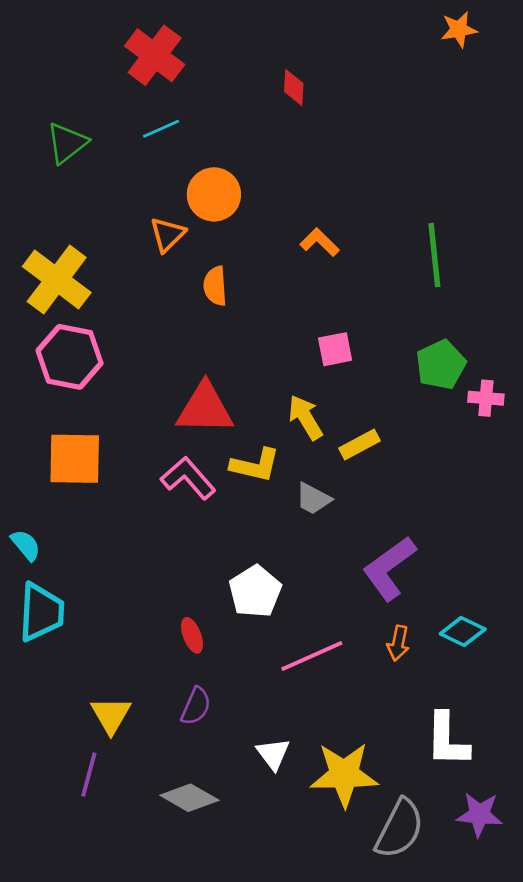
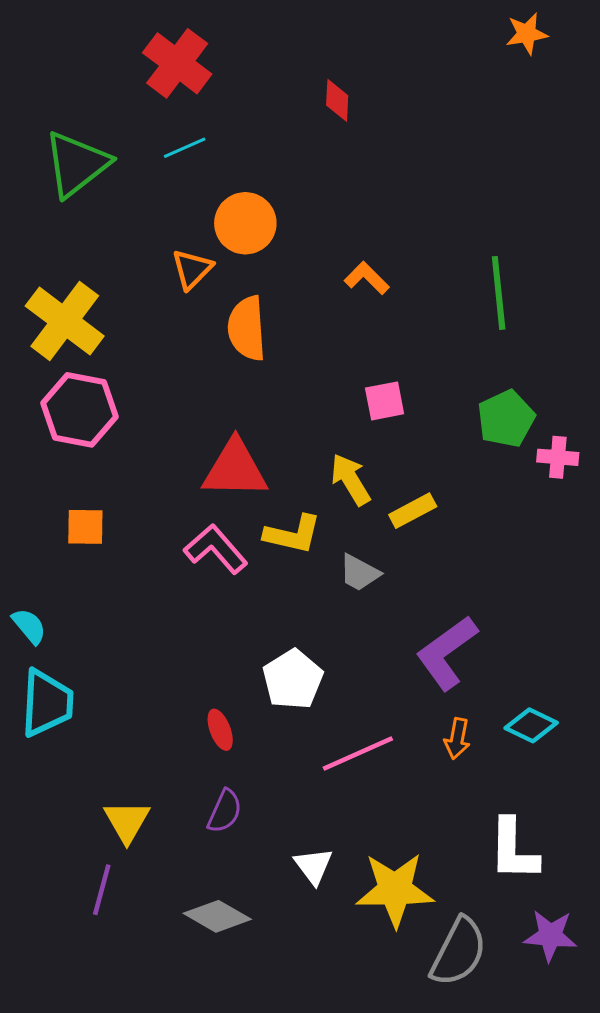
green triangle: (67, 143) -> (77, 164), size x1.4
orange semicircle: (215, 286) -> (247, 328), size x1.4
orange square: (75, 459) -> (85, 527), size x0.6

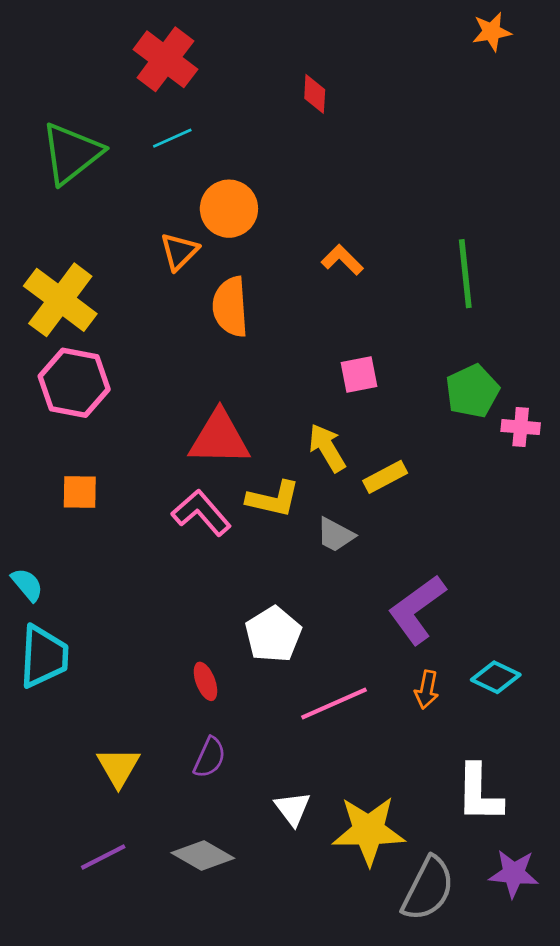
purple line: (102, 890) -> (103, 857), moved, turned 48

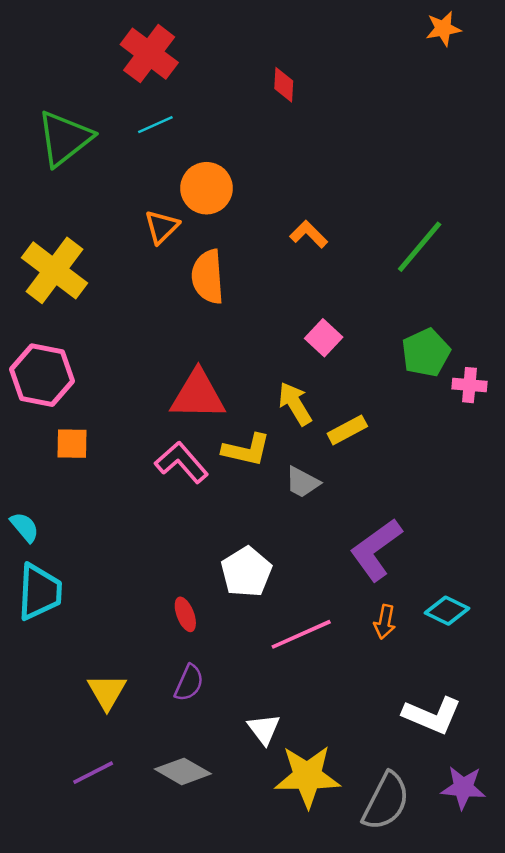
green line: (465, 274) -> (420, 247), turned 46
pink square: (359, 375) -> (324, 338), turned -36
pink hexagon: (74, 383) -> (42, 375), moved
white L-shape: (479, 793) -> (432, 715), turned -68
yellow star: (369, 831) -> (307, 776), moved

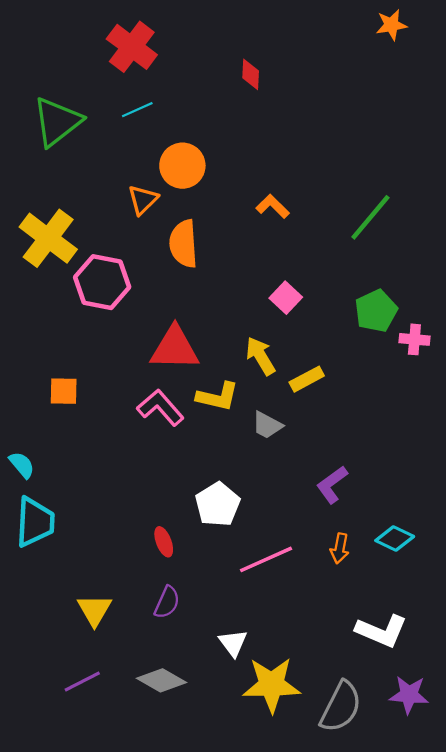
pink hexagon: (42, 375) -> (102, 282), moved
purple L-shape: (376, 550) -> (332, 485), size x0.7

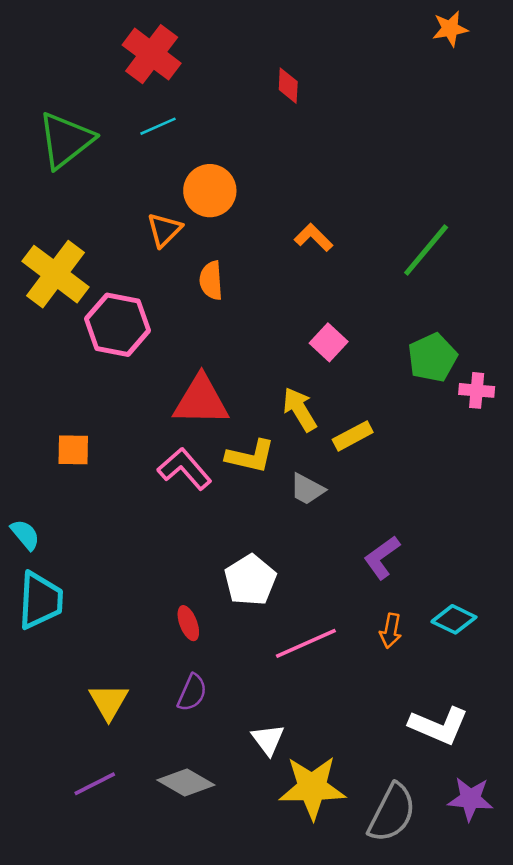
orange semicircle: (184, 244) -> (211, 280), size x0.7

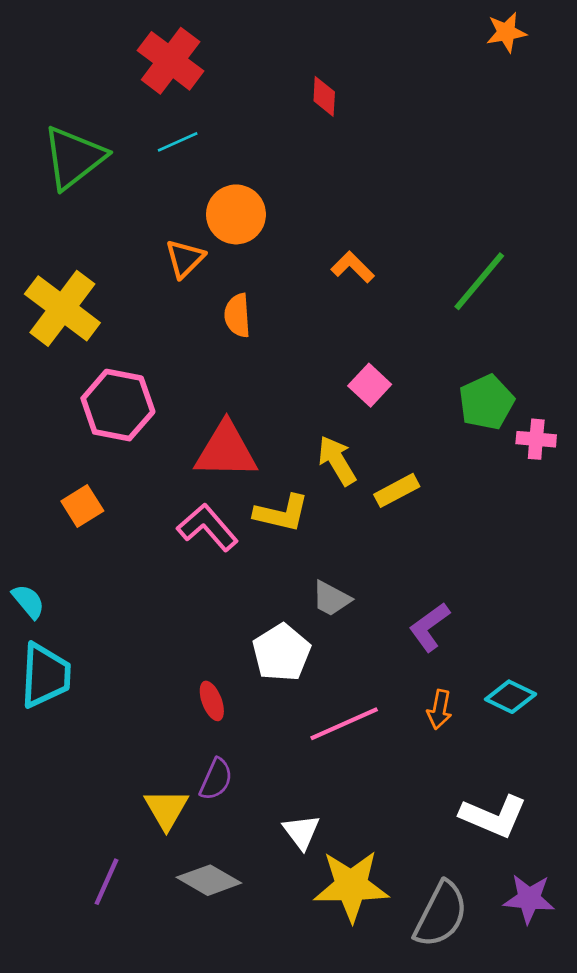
pink hexagon: (118, 325) -> (118, 405), moved
orange square: (73, 450) -> (82, 506), turned -33
gray trapezoid: (307, 489) -> (331, 599), moved
yellow triangle: (109, 702) -> (166, 809), moved
purple line: (95, 784) -> (107, 882), turned -39

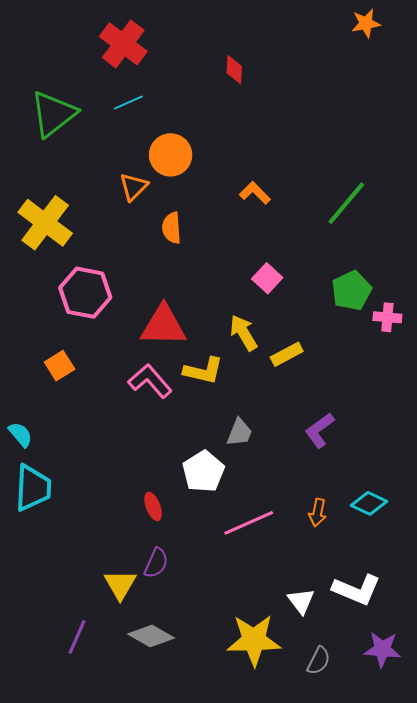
gray trapezoid: (331, 599) -> (239, 432), turned -96
purple L-shape: (429, 627) -> (320, 430), moved
white triangle: (301, 832) -> (301, 601), moved
gray semicircle: (441, 914) -> (319, 661), size x0.6

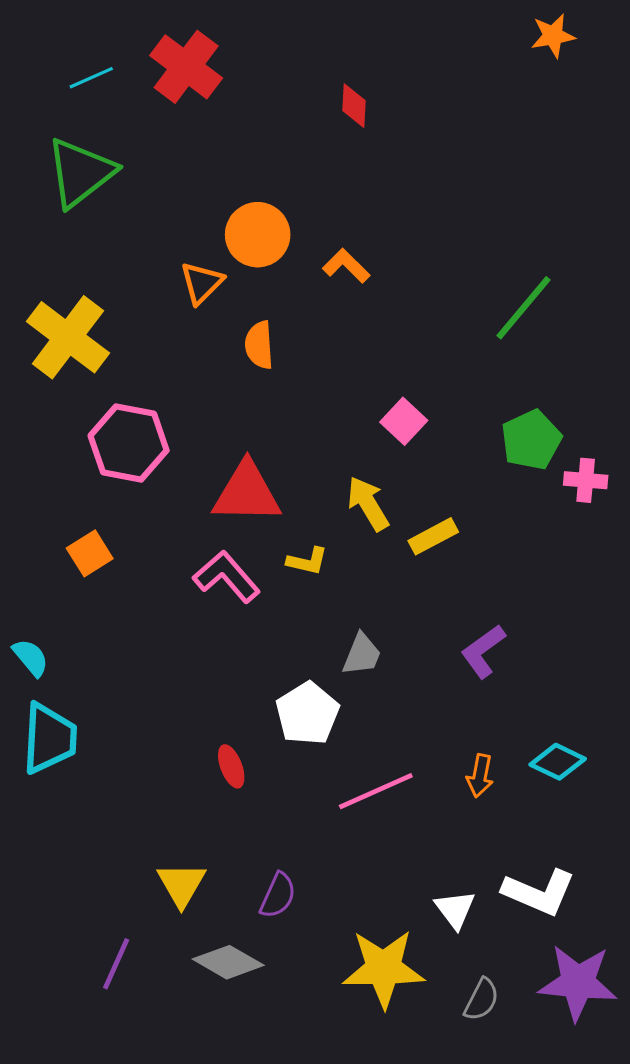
cyan line: (128, 102) -> (91, 78), moved
orange L-shape: (255, 193) -> (346, 266), moved
yellow L-shape: (203, 371) -> (307, 561), size x0.7
purple semicircle: (156, 563) -> (278, 895), moved
purple star: (382, 649) -> (578, 982), size x1.4

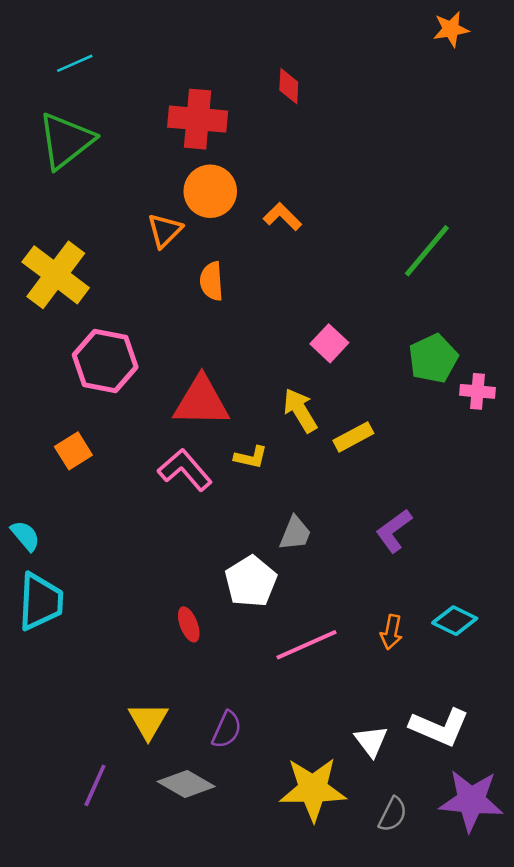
red cross: (186, 67) -> (198, 119), moved, turned -32

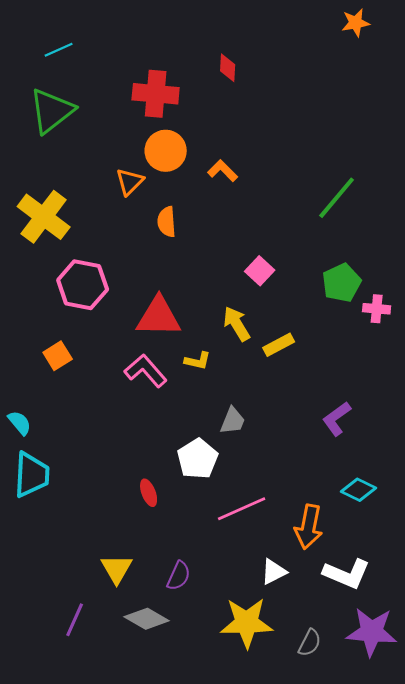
purple L-shape: (394, 531) -> (337, 419), moved
orange arrow: (391, 632) -> (309, 527), moved, size x1.6
white triangle: (371, 741) -> (274, 572), moved, turned 40

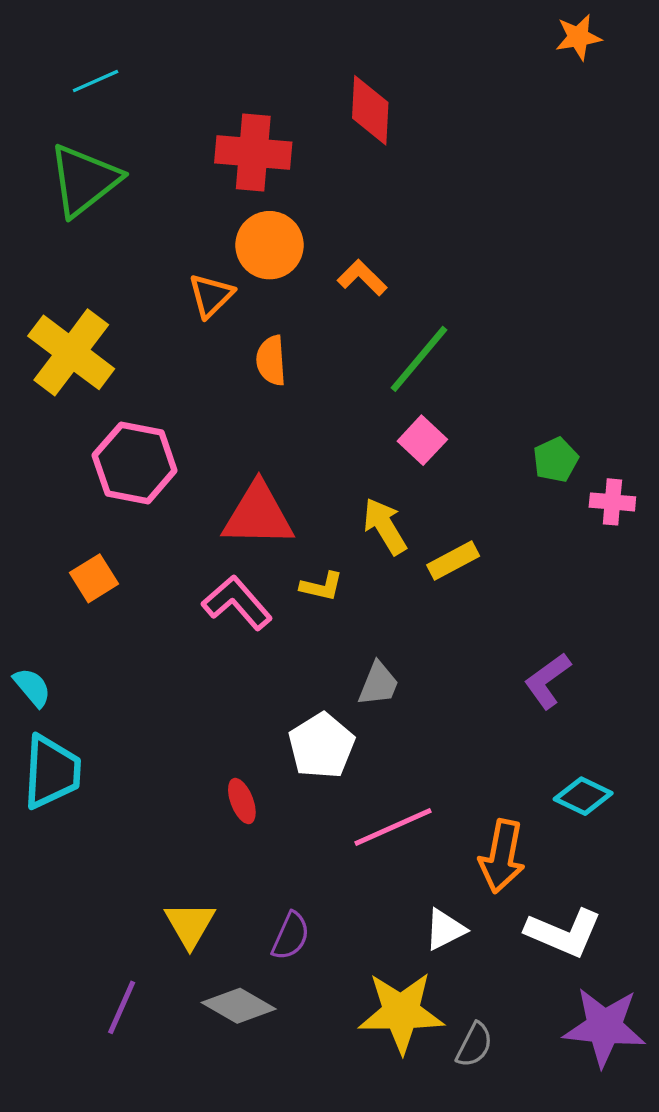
red diamond: (228, 68) -> (370, 110), size x1.5
green line: (337, 198) -> (419, 359), moved
green pentagon: (342, 283) -> (556, 460), size x0.7
gray semicircle: (310, 643) -> (474, 1045), moved

